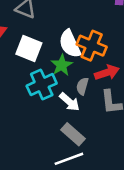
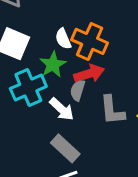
white semicircle: (70, 44) -> (63, 39), size x0.6
red arrow: (107, 72) -> (89, 74), moved

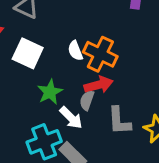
green star: (53, 65) -> (50, 92), moved
cyan cross: (28, 88) -> (44, 142), moved

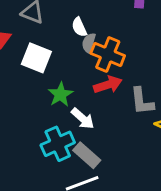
white semicircle: (75, 51) -> (79, 27), moved
gray semicircle: (87, 100) -> (89, 43), moved
gray L-shape: (119, 121) -> (142, 101), moved

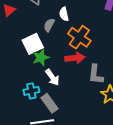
gray semicircle: (89, 43) -> (49, 25), moved
white square: (36, 58) -> (33, 44), moved, turned 30
cyan cross: (58, 144) -> (31, 91), size x0.7

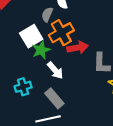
orange cross: (79, 37) -> (61, 33), moved, turned 30
cyan cross: (31, 91) -> (23, 87), moved

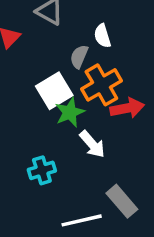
gray rectangle: (54, 98) -> (122, 201), moved

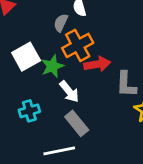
white square: (54, 91) -> (26, 57), moved
gray rectangle: (122, 201) -> (77, 123), moved

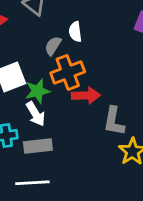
white arrow: (69, 92) -> (36, 114), moved
gray rectangle: (77, 123) -> (38, 146), moved, turned -65

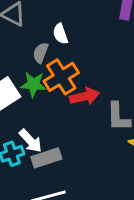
green star: (38, 91) -> (33, 84), moved, turned 30
white arrow: (36, 114) -> (31, 141), moved

